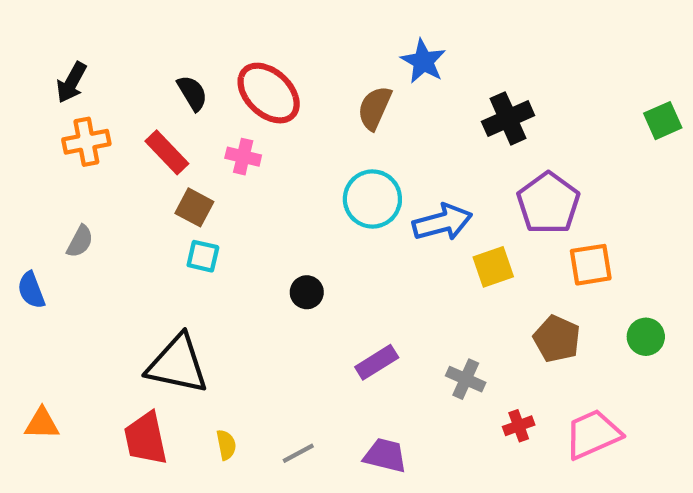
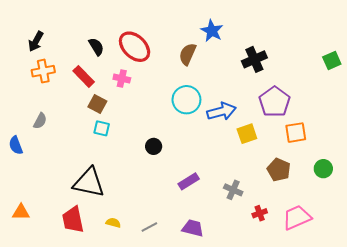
yellow semicircle: (226, 445) -> (113, 223), turned -64

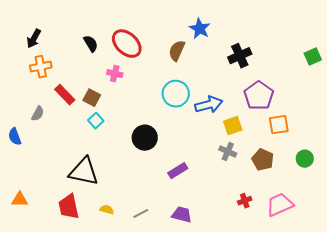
red rectangle: (84, 76) -> (65, 95), moved
cyan square: (102, 128) -> (96, 121), turned 35
black circle: (154, 146) -> (145, 138), size x1.6
gray cross: (233, 190) -> (228, 152), moved

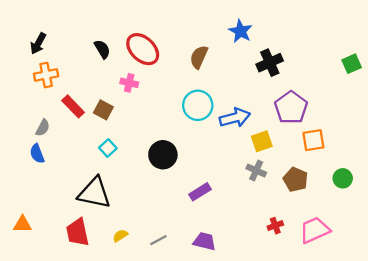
blue star: (200, 29) -> (240, 31), moved
cyan square: (96, 121) -> (108, 148), moved
blue semicircle: (15, 137) -> (37, 154), moved
yellow semicircle: (107, 210) -> (120, 236), turned -48

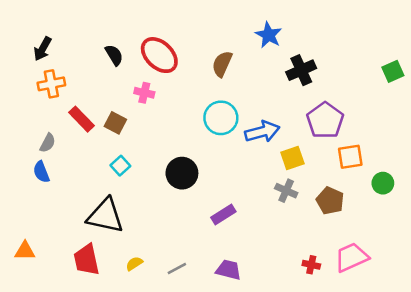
green circle: (343, 178) -> (383, 183), moved
red cross: (275, 226) -> (311, 265), moved, turned 32

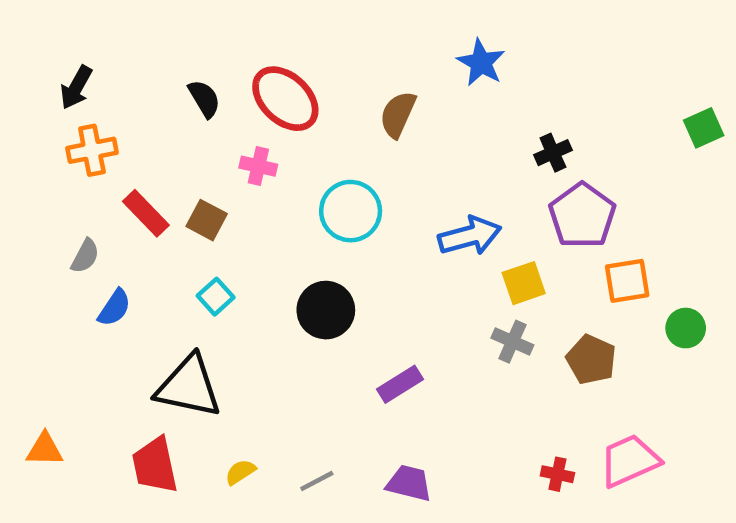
black cross: (301, 70) -> (553, 153), moved, size x0.7
cyan circle: (221, 118) -> (351, 211), moved
blue semicircle: (41, 172) -> (114, 308), moved, turned -125

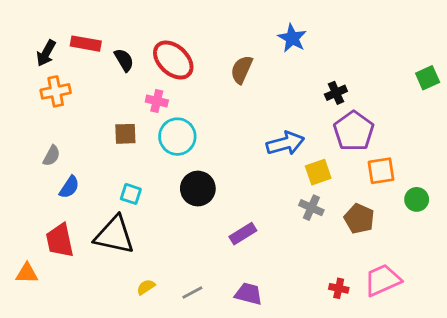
cyan circle: (351, 211) -> (177, 137), moved
red rectangle: (146, 213) -> (86, 44), moved, turned -36
brown square: (207, 220) -> (125, 134), turned -30
cyan square: (216, 297) -> (131, 194), moved, turned -30
red trapezoid: (155, 465) -> (60, 240), moved

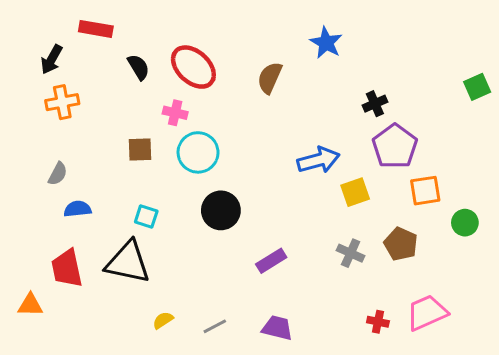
red rectangle: (86, 44) -> (96, 29), moved
blue semicircle: (69, 187) -> (78, 209), turned -130
gray cross: (311, 208) -> (351, 253), moved

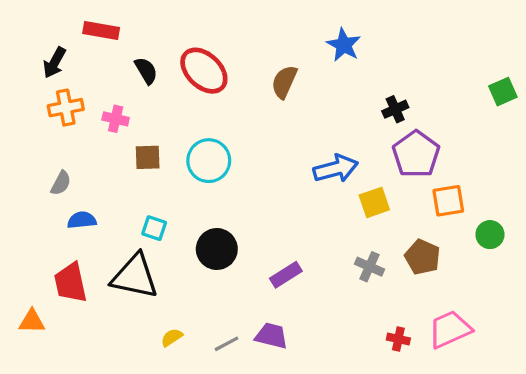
pink cross: (175, 113) -> (116, 119), moved
black circle: (221, 210) -> (217, 249), moved
purple trapezoid: (277, 328) -> (271, 336), moved

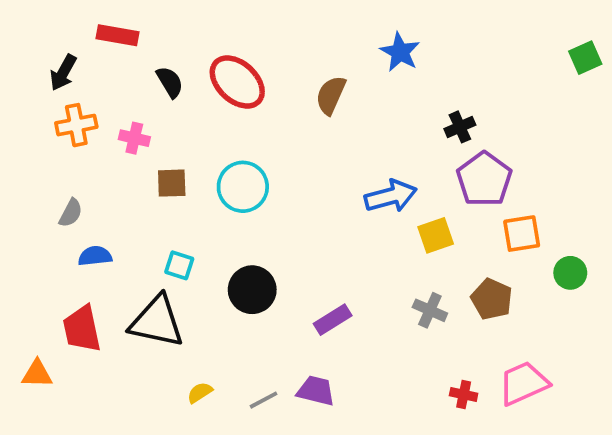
green square: (503, 92) -> (585, 58), moved

